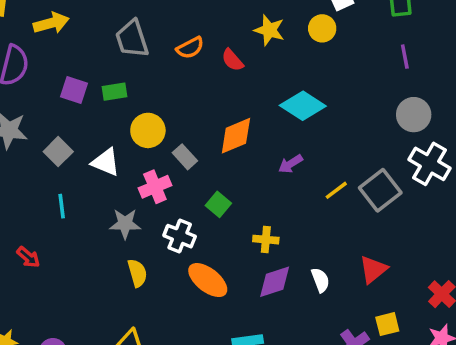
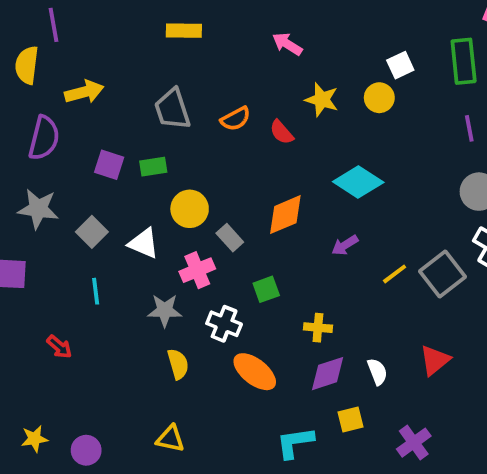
green square: (218, 204) -> (266, 289), turned 30
yellow square: (387, 324) -> (351, 420), moved

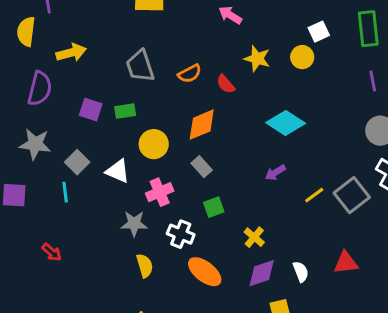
orange diamond: (285, 215) -> (202, 125), moved
gray rectangle: (230, 238) -> (202, 167), moved
cyan line: (96, 291) -> (65, 192), moved
yellow cross: (318, 328) -> (254, 237), turned 35
red triangle: (435, 360) -> (346, 263), turned 32

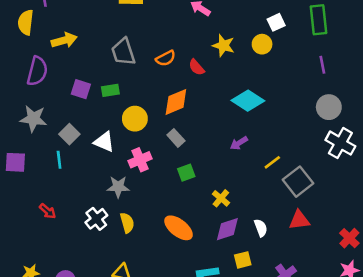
gray square: (352, 195) -> (298, 182), moved
white cross: (181, 234) -> (96, 219), moved, turned 30

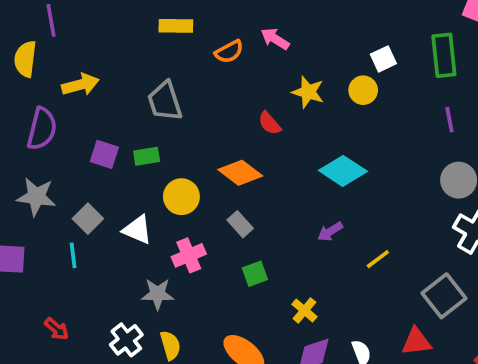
orange semicircle: (166, 58) -> (229, 52), moved
orange diamond: (176, 102) -> (240, 173), turned 60
gray square: (298, 182) -> (444, 296), moved

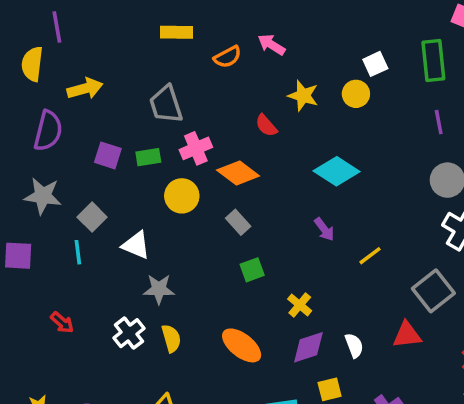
white triangle: (137, 230) -> (136, 245), moved
purple arrow: (330, 232) -> (324, 229), turned -95
pink cross: (189, 255) -> (196, 148), moved

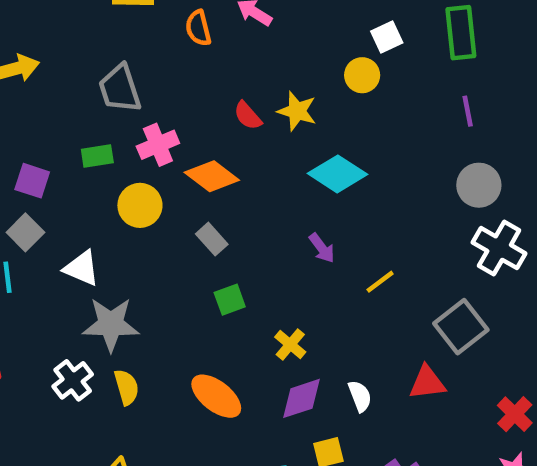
orange semicircle: (228, 57) -> (198, 28), turned 104
yellow star: (303, 96) -> (297, 111), moved
purple square: (108, 155) -> (32, 181), moved
gray star: (159, 289) -> (111, 324), size x1.4

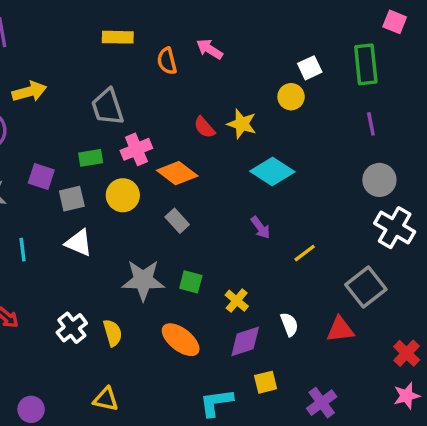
gray square: (25, 232) -> (72, 199), moved, turned 32
green square: (230, 300) -> (191, 282), moved, turned 35
gray star: (111, 324) -> (143, 280), moved
white semicircle: (360, 396) -> (289, 324), moved

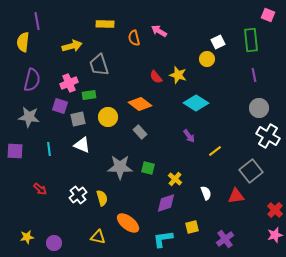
yellow arrow: (29, 92) -> (72, 46), moved
pink cross: (136, 149) -> (69, 83), moved
orange ellipse: (181, 340) -> (128, 223), moved
purple diamond: (245, 341) -> (166, 203), moved

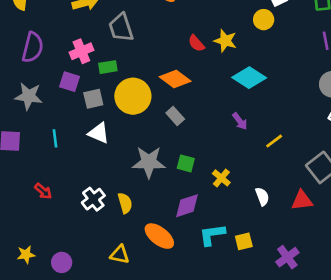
yellow circle: (108, 117) -> (133, 96), size x1.4
purple diamond: (166, 203) -> (187, 206), moved
cyan L-shape: (163, 239) -> (212, 235), moved

